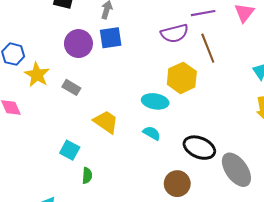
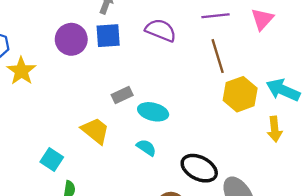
purple semicircle: (175, 33) -> (161, 30), moved, turned -148
yellow hexagon: (182, 78) -> (240, 94), moved
gray rectangle: (71, 87) -> (122, 95), moved, turned -60

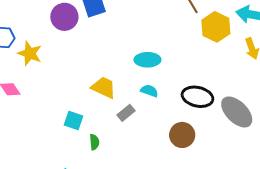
gray rectangle: (122, 95) -> (126, 113), moved

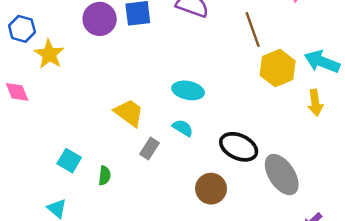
gray rectangle: (126, 113) -> (149, 148), turned -30
cyan square: (73, 120) -> (69, 161), moved

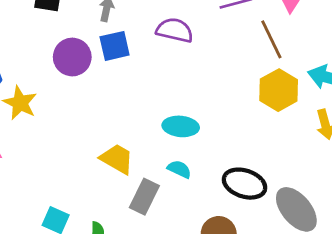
brown line: (253, 29) -> (271, 39), moved
gray rectangle: (149, 148) -> (144, 197), size x1.4

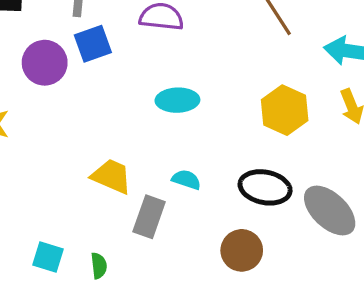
yellow hexagon: (279, 90) -> (285, 110), moved
cyan ellipse: (181, 126) -> (177, 100), moved

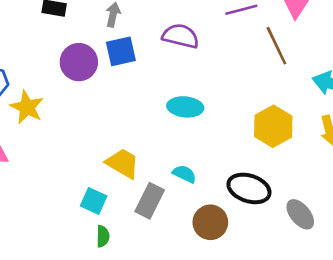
gray ellipse: (330, 211) -> (300, 214), size x0.7
brown circle: (242, 250) -> (210, 222), moved
cyan square: (48, 257) -> (94, 201), moved

